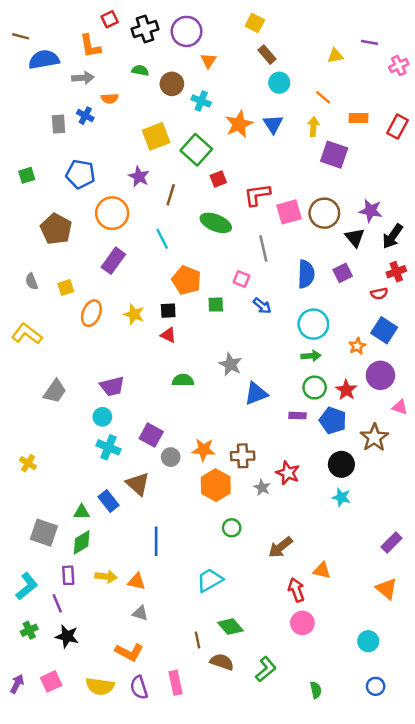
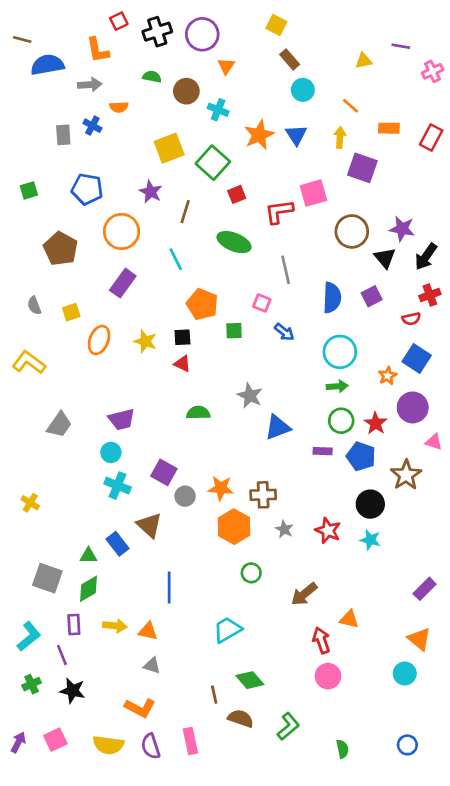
pink square: (289, 212) -> (313, 193), moved
red star: (288, 473) -> (328, 531), moved
cyan circle: (368, 641) -> (405, 673), moved

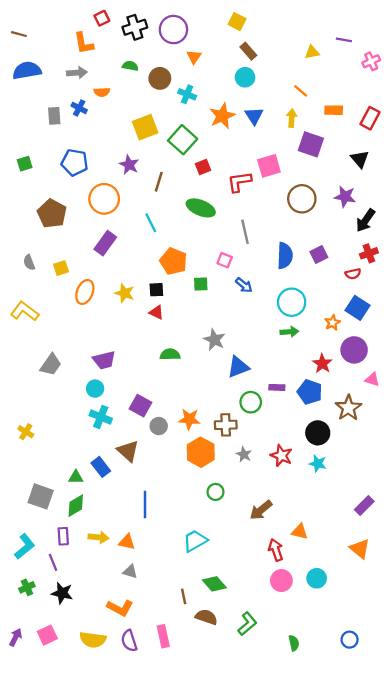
blue semicircle: (47, 65) -> (27, 70), moved
cyan circle: (303, 90) -> (245, 77), moved
black triangle: (385, 258) -> (360, 159), moved
green circle: (341, 421) -> (251, 402), moved
cyan circle: (405, 673) -> (317, 578), moved

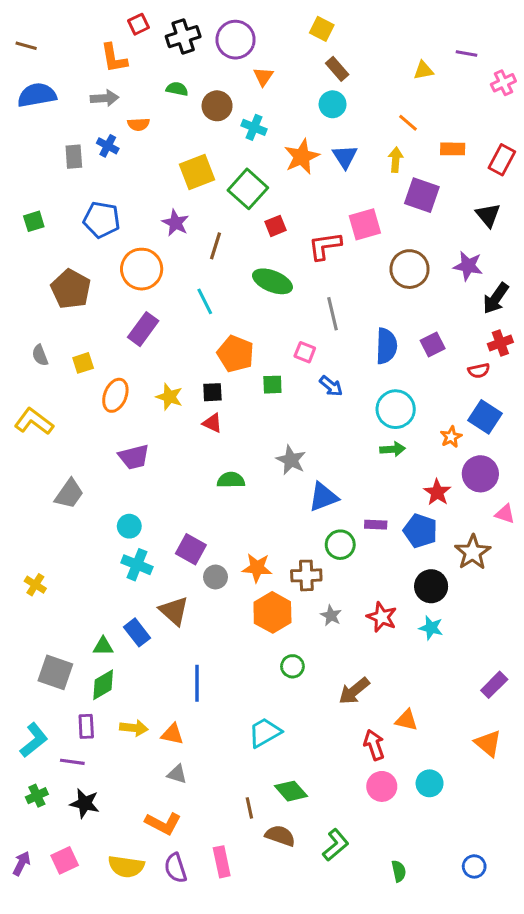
purple trapezoid: (104, 360) -> (134, 457), moved
purple line: (53, 562) -> (72, 762), turned -60

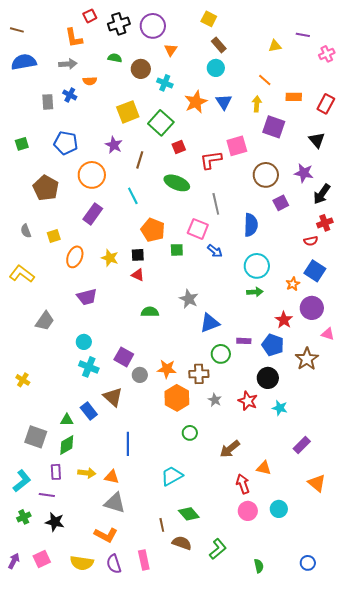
purple square: (433, 344) -> (281, 203), moved
pink square: (305, 352) -> (198, 229), size x1.5
black circle: (431, 586) -> (268, 378), moved
purple rectangle: (494, 685) -> (302, 445), moved
gray triangle: (177, 774) -> (115, 503), size x1.6

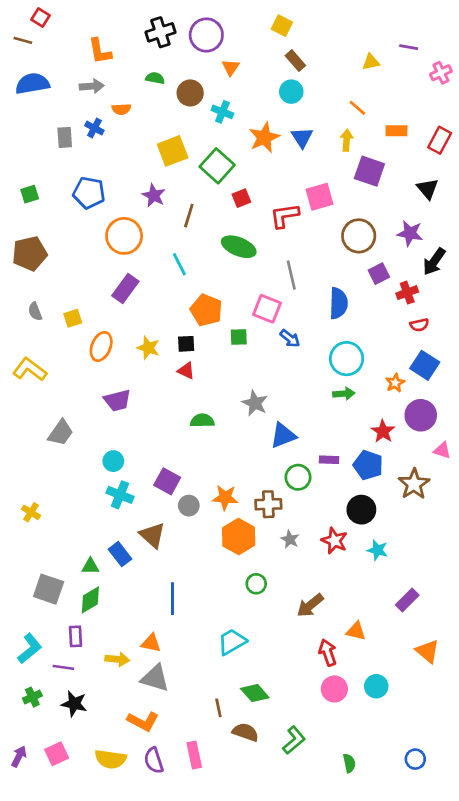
red square: (90, 16) -> (40, 17), moved, turned -32
brown pentagon: (46, 188) -> (30, 253), moved, turned 30
red cross: (325, 223) -> (407, 293), moved
yellow arrow: (87, 473) -> (117, 659), moved

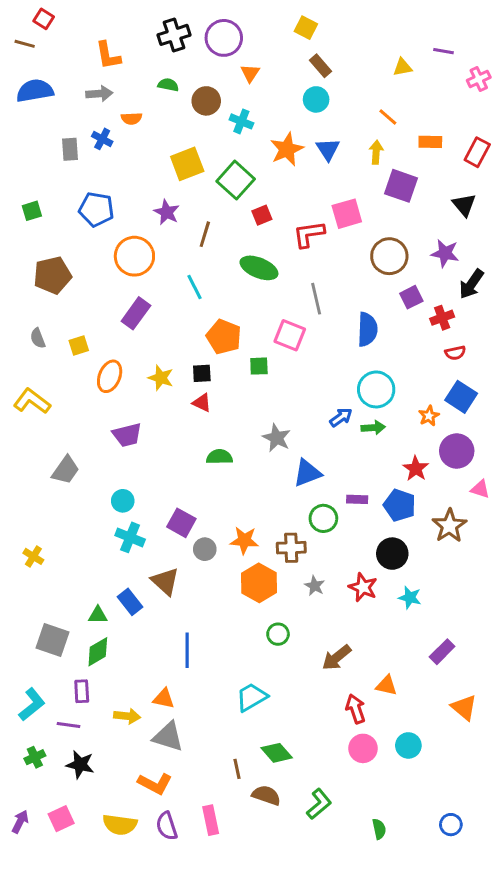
brown pentagon: (30, 253) -> (52, 275), moved
blue arrow: (290, 338) -> (341, 417), moved, turned -75

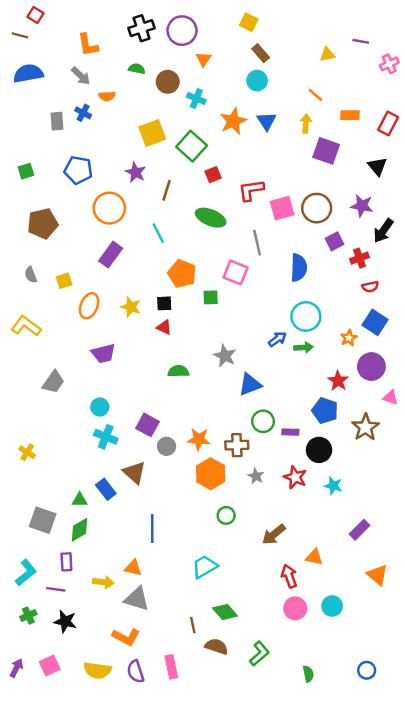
gray arrow: (99, 94) -> (81, 76), turned 48
pink square: (347, 214) -> (282, 208), moved
purple rectangle: (357, 499) -> (290, 432), moved

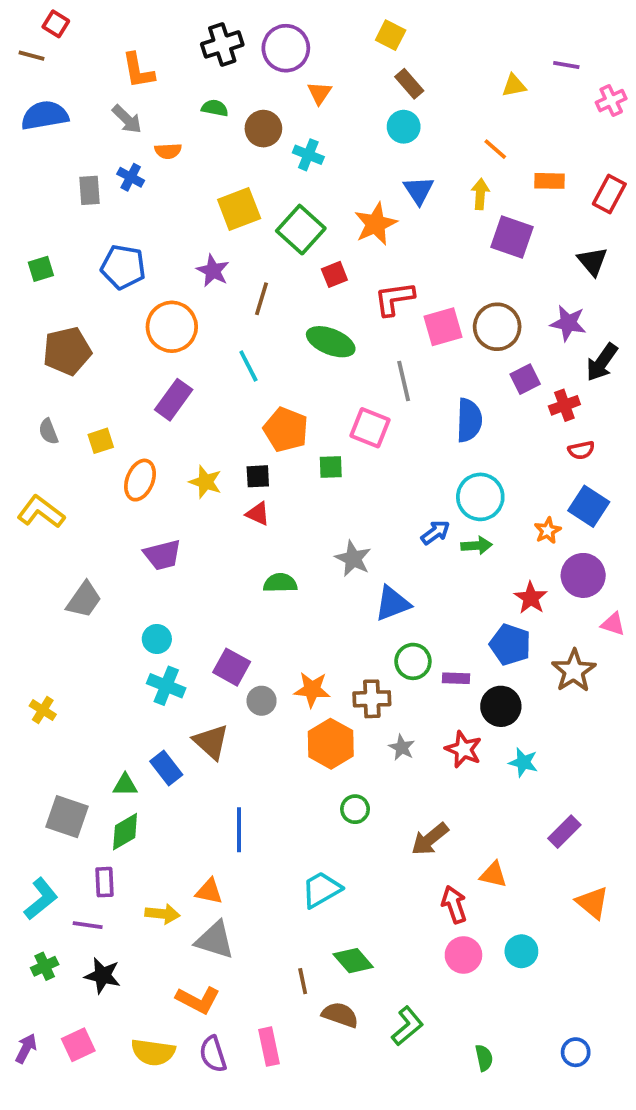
orange star: (233, 121) -> (376, 224), moved

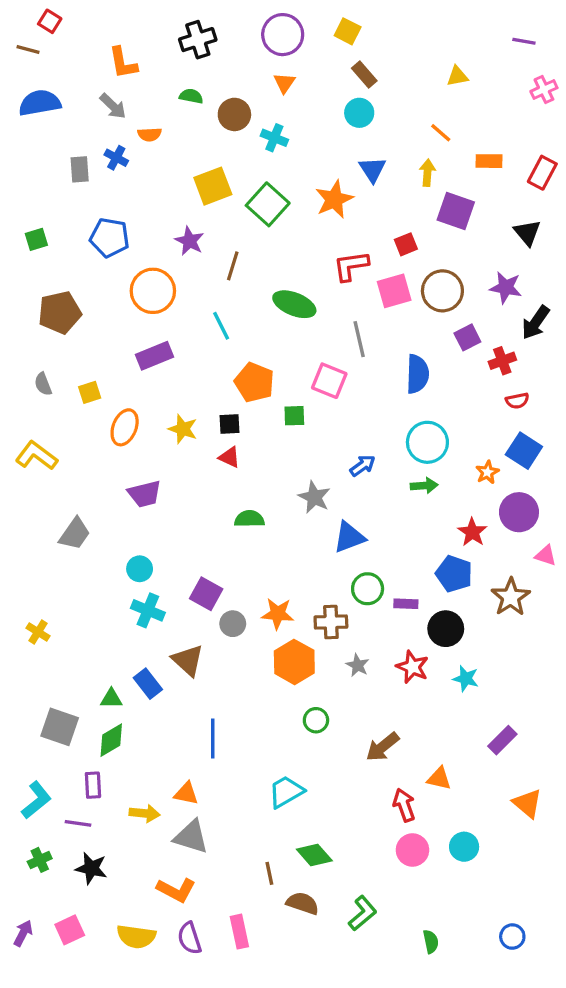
purple circle: (286, 48) -> (283, 35), moved
purple line: (566, 65) -> (524, 41), moved
red square: (334, 274) -> (406, 244), moved
purple rectangle: (174, 400) -> (155, 356), turned 32
blue arrow: (435, 532) -> (363, 466), moved

